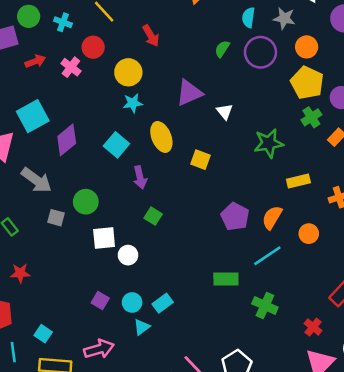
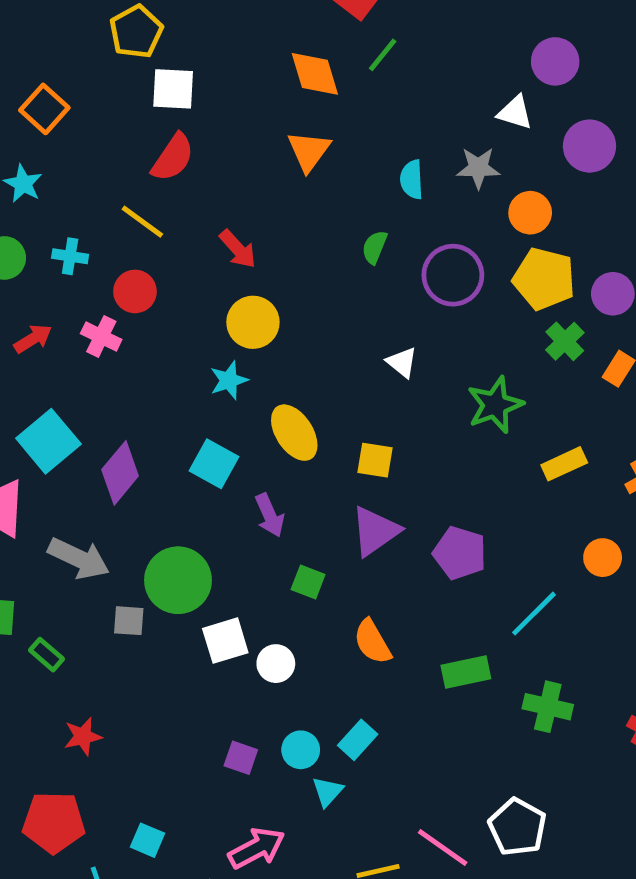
purple circle: (260, 52) -> (453, 275), moved
yellow circle: (128, 72) -> (253, 322), moved
purple triangle: (189, 93) -> (375, 531), moved
green circle: (86, 202) -> (178, 580), size x1.4
orange semicircle: (272, 217) -> (372, 642), moved, turned -50

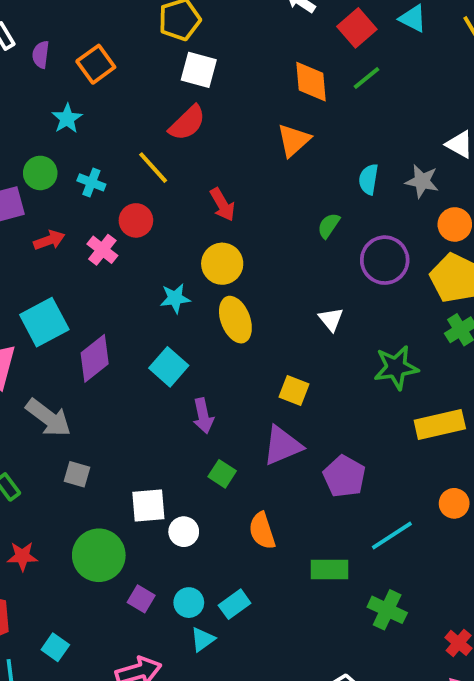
cyan star: (229, 380) -> (175, 298), moved
yellow ellipse: (294, 433) -> (235, 320), moved
yellow rectangle: (564, 464) -> (440, 425), size x1.4
green circle: (178, 580) -> (99, 555), moved

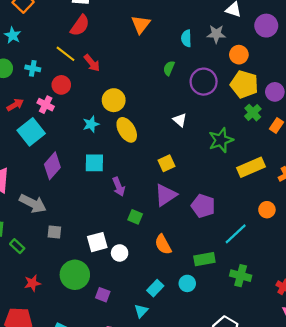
red arrow: (222, 204) -> (92, 63), moved
cyan square: (44, 322) -> (31, 132), moved
cyan square: (169, 367) -> (94, 163), turned -30
yellow square: (294, 391) -> (166, 163), turned -35
cyan circle: (189, 603) -> (187, 283), moved

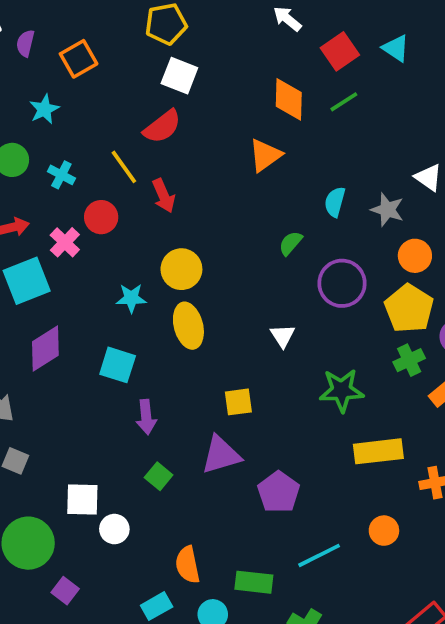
orange semicircle: (163, 244) -> (188, 565), moved

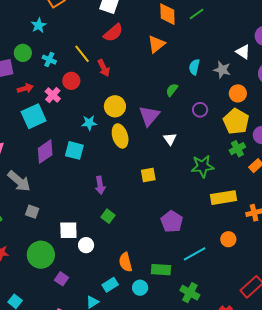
red semicircle: (162, 127) -> (113, 33), moved
purple circle: (342, 283) -> (200, 110), size x0.6
cyan square: (118, 365) -> (74, 150), moved
purple triangle: (221, 455) -> (149, 116), moved, turned -30

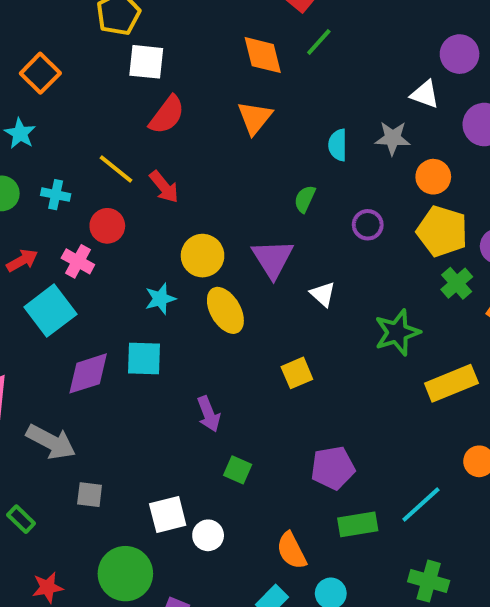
purple diamond: (45, 152) -> (88, 373), turned 30
purple pentagon: (172, 222) -> (333, 468), moved, turned -30
green rectangle: (161, 270) -> (358, 524), moved

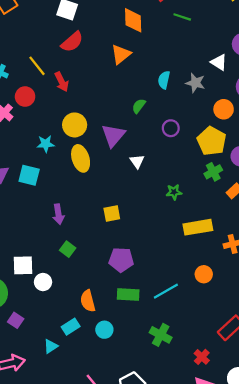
green line: (319, 42) -> (182, 17), moved, turned 54
orange circle: (433, 177) -> (224, 109), moved
green star: (397, 332) -> (174, 192), size x0.6
yellow square: (297, 373) -> (112, 214), moved

